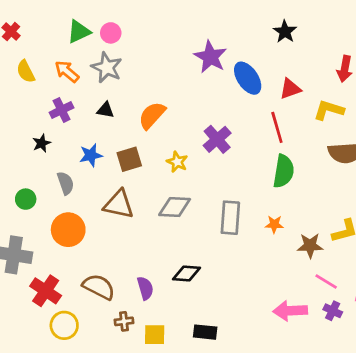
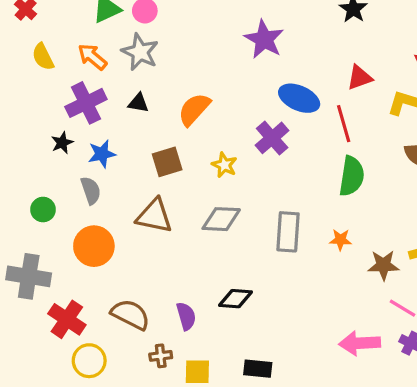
blue ellipse: (248, 78) -> (299, 98), moved, turned -32
purple cross: (62, 110) -> (86, 103), size x1.4
blue star: (91, 155) -> (102, 154), moved

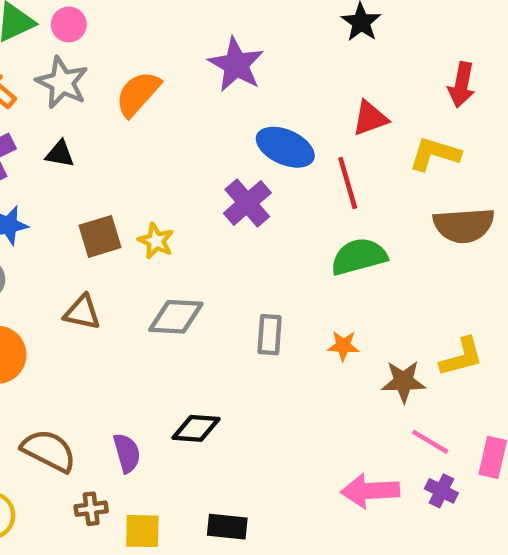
orange semicircle: (194, 109) -> (138, 94), moved
yellow star: (224, 165) -> (156, 241), moved
green semicircle: (352, 176) -> (359, 257), turned -114
brown triangle: (154, 216) -> (82, 312), size x0.7
gray rectangle: (288, 232) -> (270, 335), size x0.7

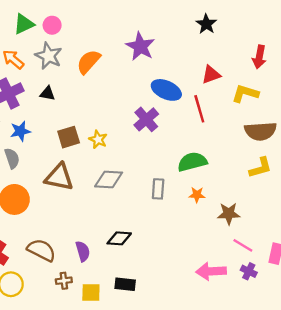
green semicircle: (359, 257) -> (192, 162), moved
brown triangle: (82, 312) -> (59, 177), size x1.5
yellow L-shape: (462, 357) -> (260, 168), moved
black rectangle: (227, 527) -> (125, 284), moved

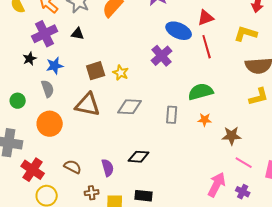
red triangle: (211, 75) -> (206, 18), moved
brown semicircle: (41, 250) -> (73, 167), size x0.7
pink arrow: (211, 271) -> (217, 185), turned 120
purple cross: (249, 271) -> (243, 192), moved

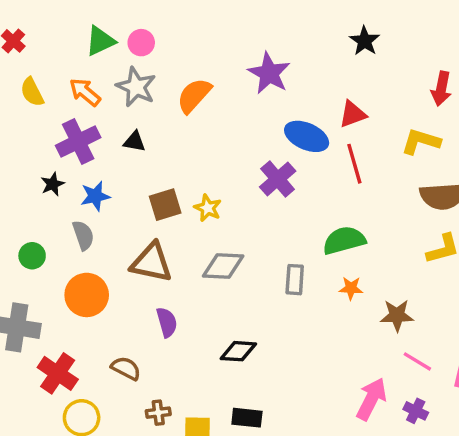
purple semicircle: (108, 168) -> (167, 322), moved

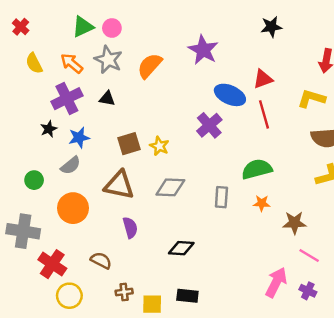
black star: (365, 41) -> (271, 27), turned 30
gray semicircle: (83, 235) -> (71, 165), turned 70

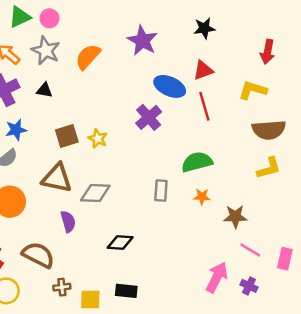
black star: (271, 27) -> (204, 28), moved
gray diamond: (170, 187) -> (95, 193), moved
brown semicircle: (101, 260) -> (38, 255), size x1.5

